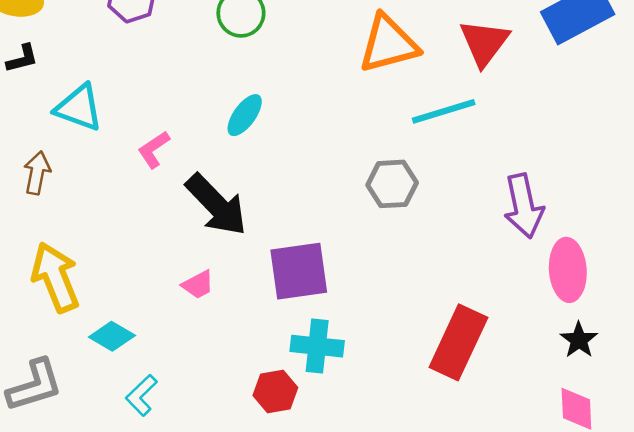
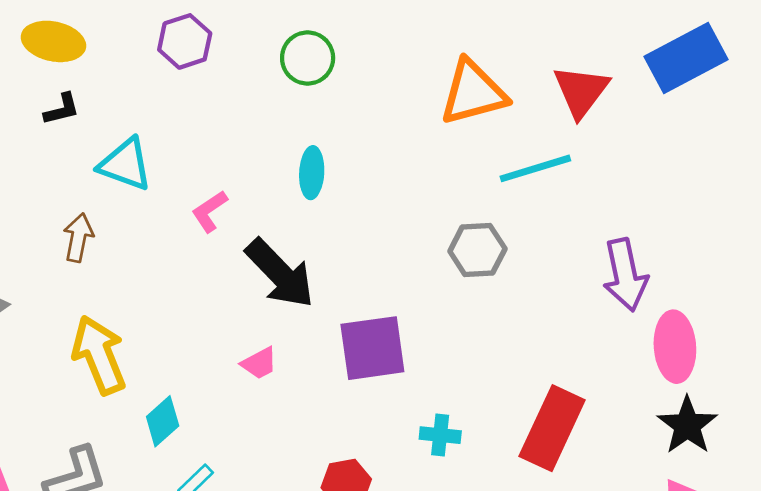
cyan ellipse: (245, 115) -> (312, 173), turned -33
cyan diamond: (112, 336) -> (163, 421), turned -72
black star: (579, 340) -> (687, 425), size x1.4
cyan cross: (317, 346) -> (440, 435), moved, size x0.7

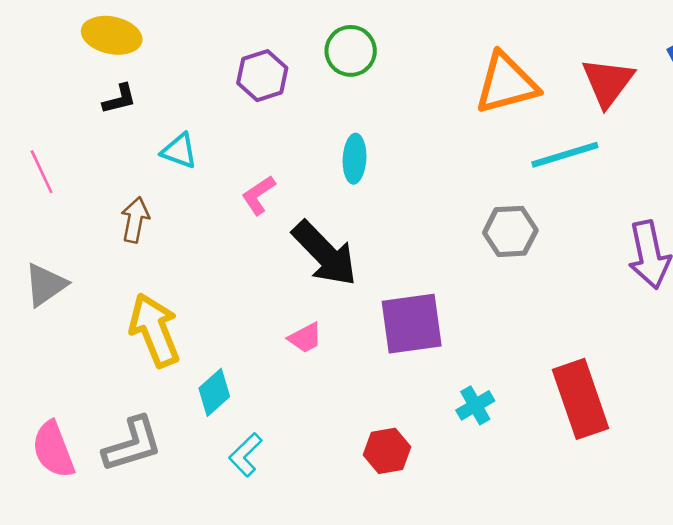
purple hexagon: (185, 41) -> (262, 76), moved
cyan triangle: (125, 164) -> (179, 151), size x0.7
red rectangle: (552, 428) -> (580, 399), turned -44
cyan cross: (440, 435) -> (475, 405), turned -36

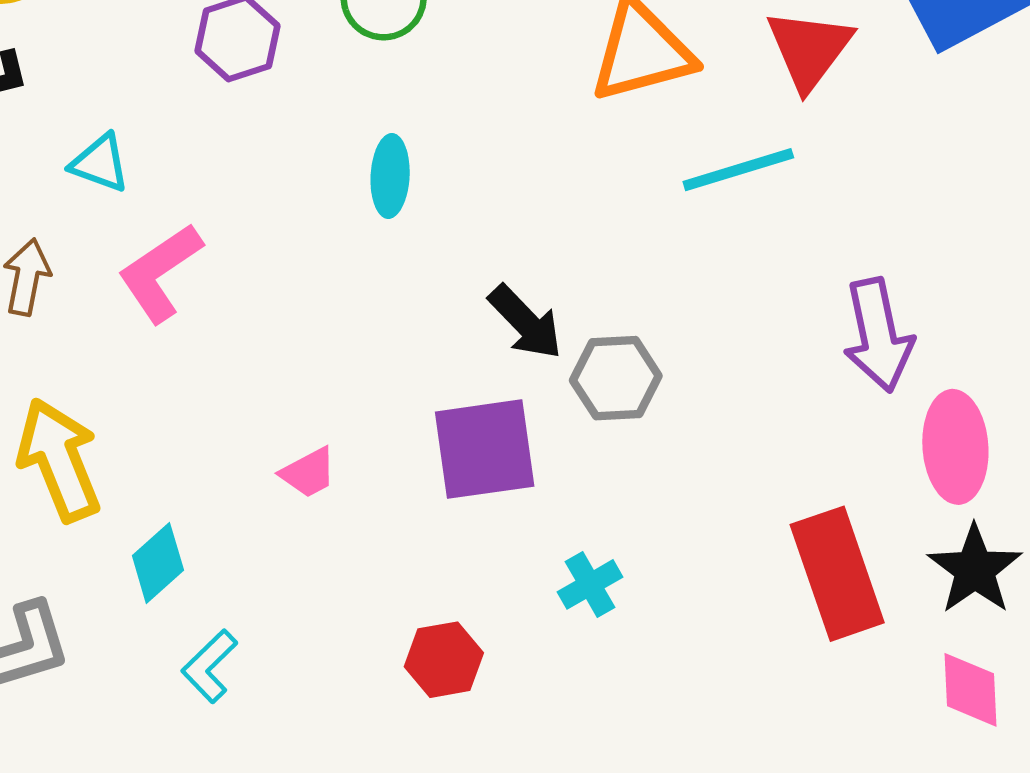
pink L-shape: (258, 195) -> (160, 273), moved, size x1.5
gray hexagon: (510, 231) -> (616, 378), moved
black arrow: (325, 253) -> (525, 322), moved, size x0.7
red rectangle: (580, 399) -> (837, 574), moved

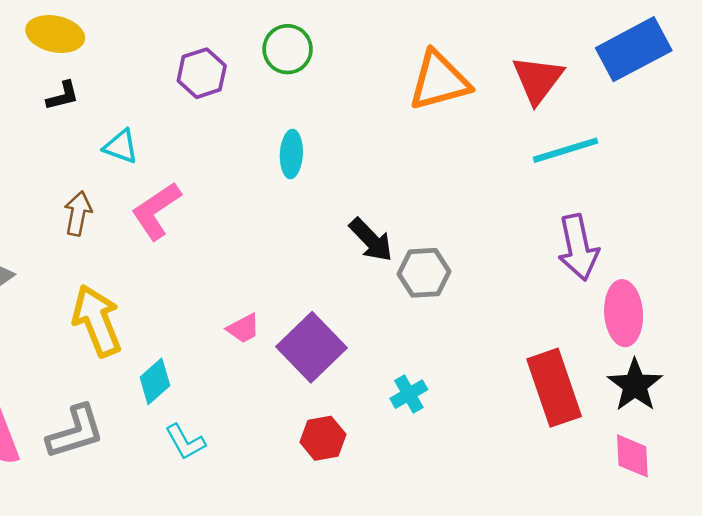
cyan line: (738, 170) -> (565, 150), moved
purple square: (485, 449) -> (312, 347), moved, turned -36
cyan L-shape: (209, 666) -> (185, 442), turned -75

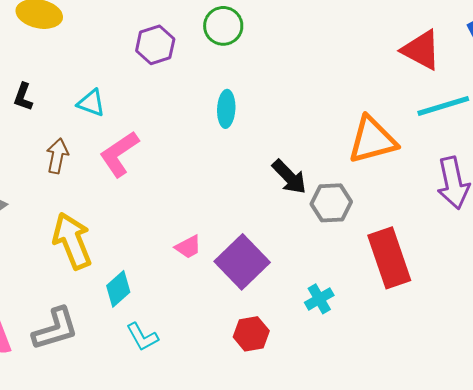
red triangle: (538, 79) -> (421, 50), turned -39
orange triangle: (439, 81) -> (372, 140), moved
black L-shape: (63, 96) -> (23, 97), moved, turned 124
red rectangle: (554, 388) -> (389, 258), moved

